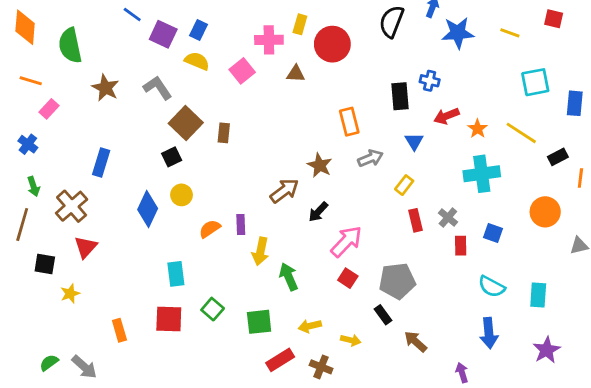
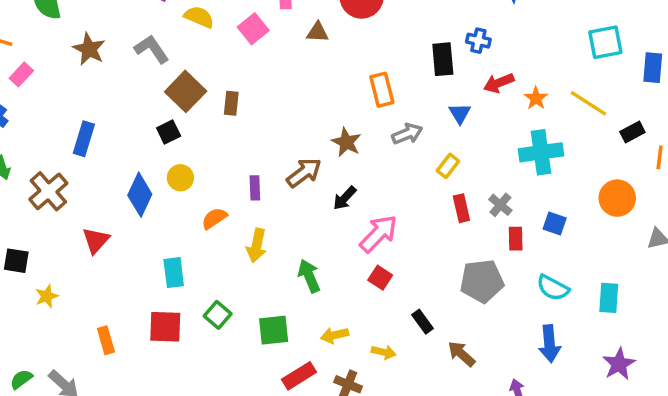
purple rectangle: (241, 225) -> (255, 188), moved
red triangle: (86, 247) -> (96, 240), moved
yellow arrow: (260, 251) -> (257, 245), moved
gray pentagon: (397, 281) -> (482, 281), moved

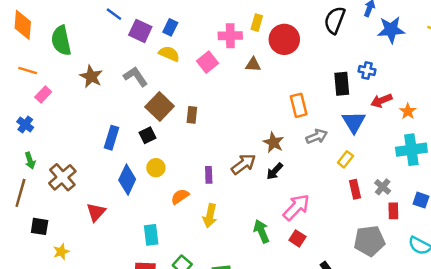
blue triangle: (460, 113) -> (354, 122), size x1.5
blue rectangle: (84, 139) -> (112, 138), moved
black arrow: (345, 198) -> (275, 171), moved
green arrow: (309, 276) -> (261, 231), moved

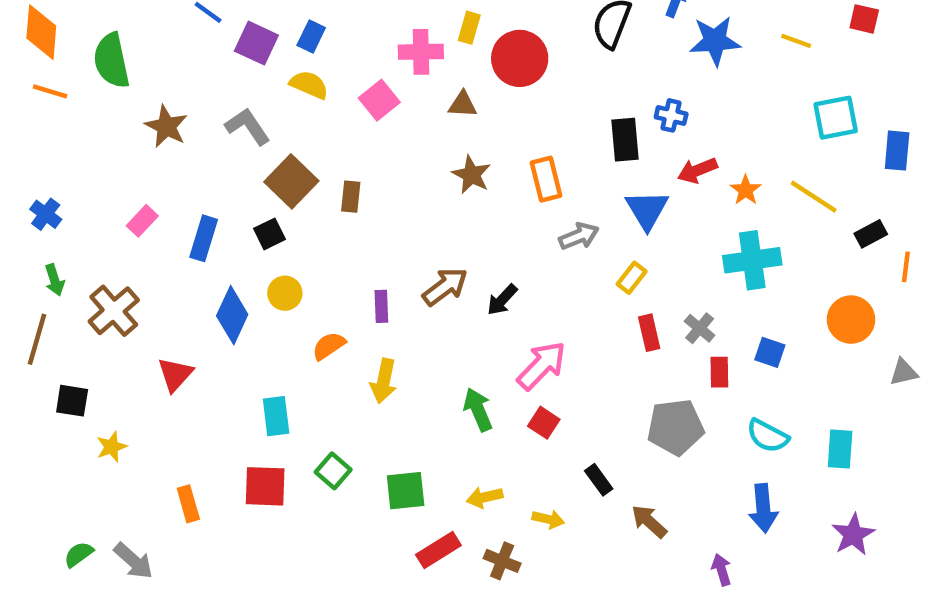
orange line: (28, 71) -> (50, 91), moved
pink rectangle: (43, 95) -> (142, 221), moved
brown star: (273, 142) -> (471, 175), moved

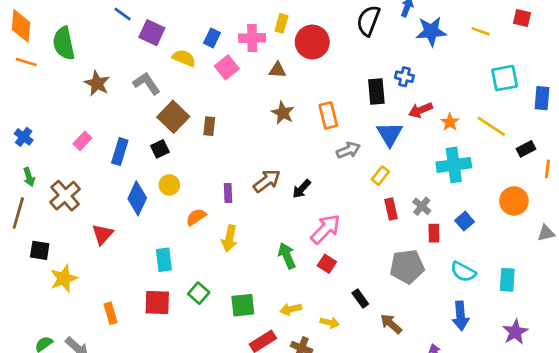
blue rectangle: (311, 36) -> (212, 38), moved
blue square: (770, 352) -> (465, 221), turned 30
yellow star: (112, 447) -> (64, 278), size x1.5

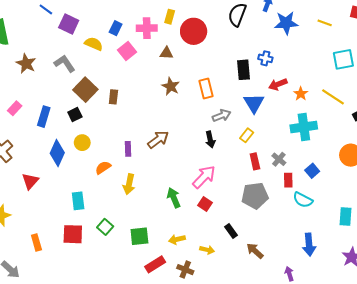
black arrow: (302, 189) -> (210, 139), moved, turned -56
gray pentagon: (407, 266) -> (255, 196), moved
cyan semicircle: (463, 272) -> (303, 200), moved

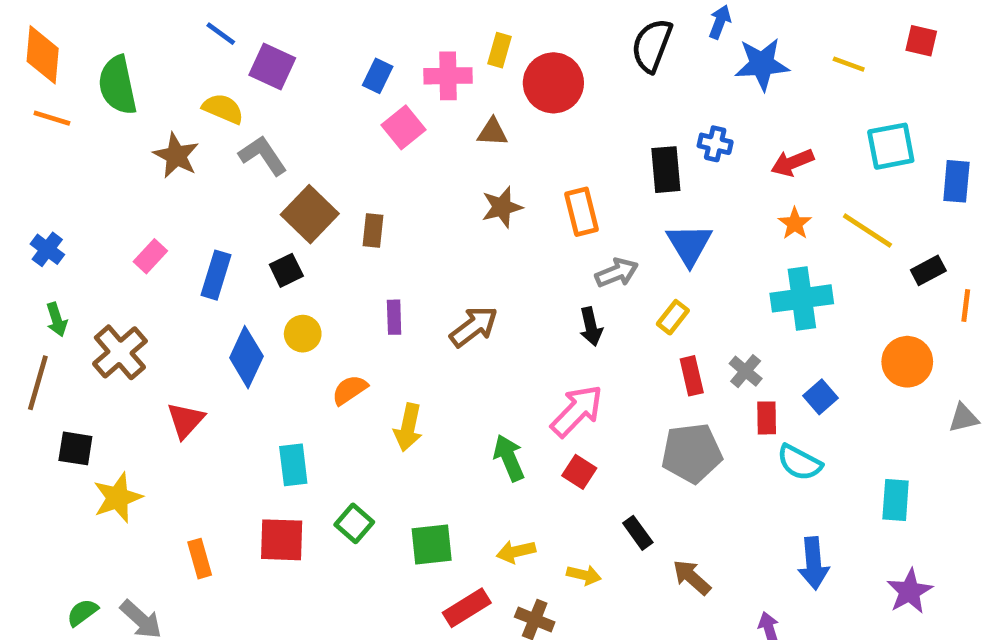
yellow semicircle: (94, 44) -> (223, 109), moved
red arrow: (278, 84) -> (792, 163), moved
brown star: (171, 86) -> (502, 207), turned 30
purple rectangle: (128, 149) -> (394, 317), moved

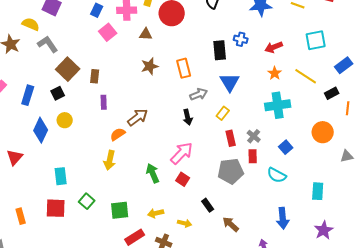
blue rectangle: (956, 181) -> (344, 65), moved, turned 48
purple rectangle: (394, 317) -> (104, 102), moved
orange semicircle: (350, 390) -> (118, 134), moved
red rectangle: (767, 418) -> (253, 156), moved

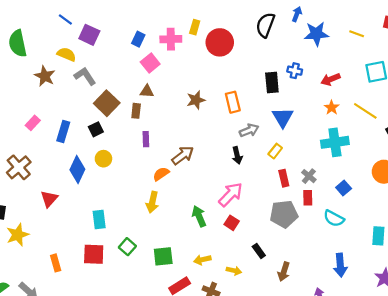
brown triangle: (146, 34) -> (147, 91), moved
brown arrow: (231, 224) -> (284, 272), turned -114

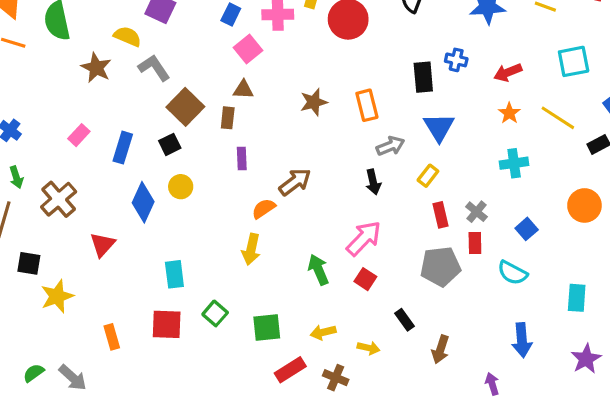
cyan cross: (335, 142) -> (514, 163), size x0.7

